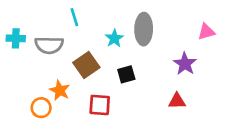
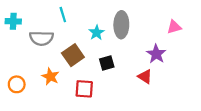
cyan cross: (16, 38) -> (13, 21), moved
red triangle: (177, 101) -> (145, 76), moved, turned 35
orange circle: (41, 108) -> (17, 84), moved

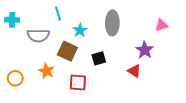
cyan star: (97, 33) -> (80, 30), moved
brown square: (73, 55) -> (67, 51), turned -30

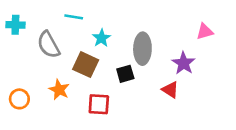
cyan line: (58, 14) -> (74, 17), turned -64
gray ellipse: (112, 23) -> (142, 49), moved
gray semicircle: (38, 35) -> (49, 45), turned 60

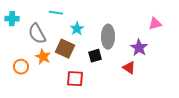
orange star: (59, 90) -> (43, 57), moved
orange circle: (19, 99) -> (21, 67), moved

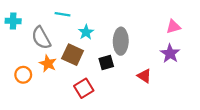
purple star: (139, 48) -> (170, 53), moved
red square: (75, 79) -> (84, 88), turned -36

